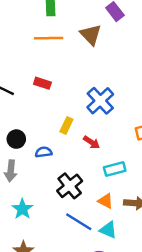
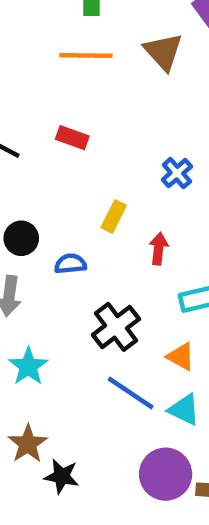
blue cross: (100, 101) -> (177, 173), size x0.6
red arrow: (92, 142) -> (159, 249), turned -119

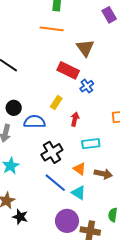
brown triangle: (163, 52) -> (85, 48), moved
red rectangle: (72, 138) -> (68, 70), moved, size x1.5
blue semicircle: (70, 264) -> (35, 122), size x1.5

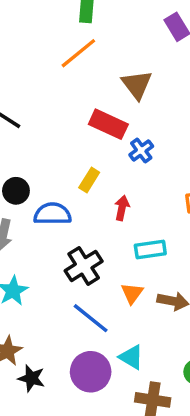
orange line: (52, 29) -> (78, 53), turned -45
orange triangle: (80, 169) -> (132, 293), turned 32
cyan triangle: (78, 193) -> (131, 357), moved
purple circle: (67, 221) -> (91, 372), moved

